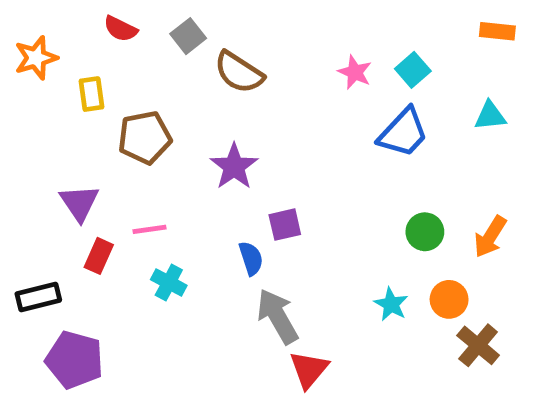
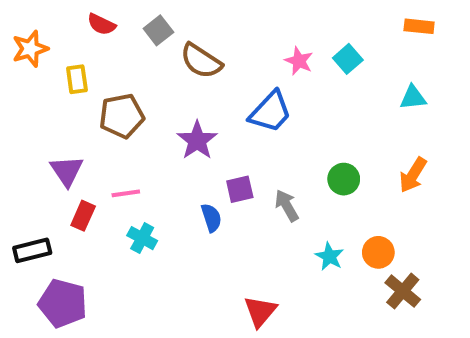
blue trapezoid: (403, 133) -> (270, 112), moved
green circle: (425, 232) -> (344, 179), moved
orange arrow: (490, 237) -> (413, 175), moved
gray arrow: (278, 316) -> (287, 206), moved, size x0.7

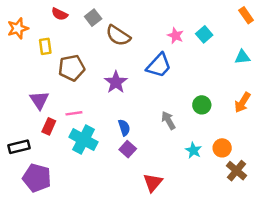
orange rectangle: (419, 26) -> (246, 15), turned 49
purple square: (240, 189) -> (128, 149), moved, turned -35
cyan cross: (142, 238) -> (83, 140), size x1.6

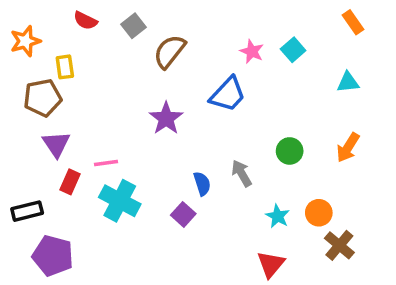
brown semicircle: (118, 36) -> (169, 51), turned 95
brown pentagon: (72, 68) -> (43, 98), moved
blue semicircle: (124, 128) -> (202, 184), moved
red triangle: (153, 183) -> (271, 264), moved

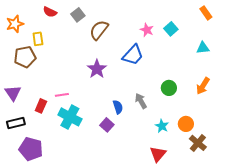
purple triangle: (56, 144) -> (13, 93), moved

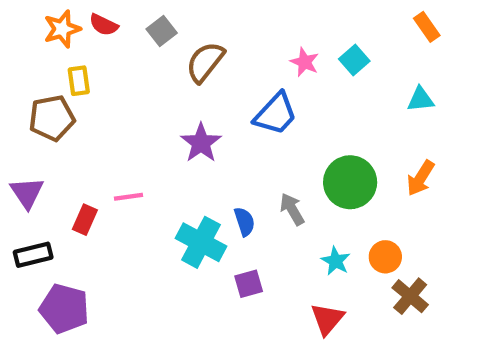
orange star: (15, 24) -> (62, 29), moved
green circle: (169, 88) -> (350, 182), size x1.6
cyan cross: (70, 117) -> (201, 242), moved
purple square: (107, 125) -> (249, 284), moved, turned 32

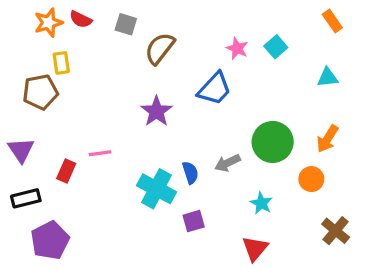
gray square: (162, 31) -> (126, 24), turned -35
gray arrow: (292, 209) -> (227, 163), turned -85
orange circle: (385, 257) -> (311, 179), moved
brown cross: (410, 296) -> (336, 231), moved
purple pentagon: (64, 309) -> (50, 240), turned 30

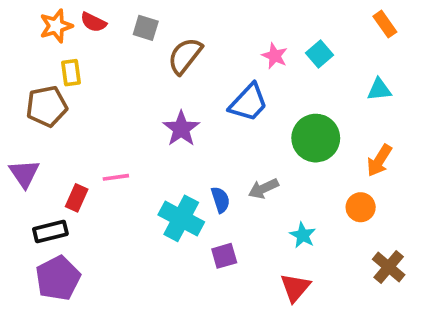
green circle: (273, 142) -> (316, 138), moved
black rectangle: (26, 198) -> (50, 231), moved

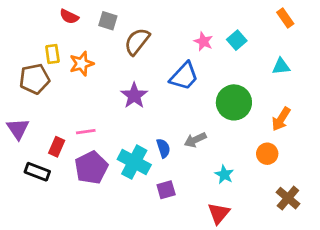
orange star: (56, 26) -> (82, 64), moved
black rectangle: (50, 231) -> (37, 172), turned 35
purple pentagon: (58, 278) -> (91, 168), moved

